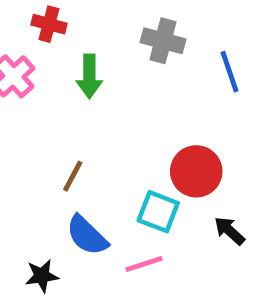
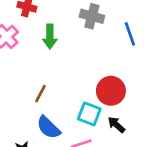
black arrow: (229, 231) -> (116, 125), moved

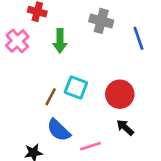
cyan square: (89, 114) -> (76, 88), moved

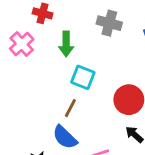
cyan square: (76, 88) -> (83, 77), moved
brown line: (51, 97) -> (70, 108), moved

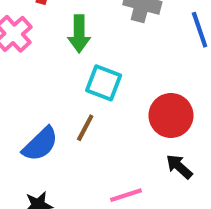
blue semicircle: (65, 137) -> (40, 144), moved, turned -88

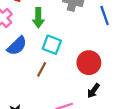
blue semicircle: (40, 144) -> (17, 46), moved
black arrow: (179, 167) -> (93, 91), turned -96

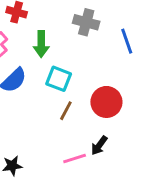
brown line: (42, 69) -> (66, 111), moved
black arrow: (93, 91) -> (99, 145), moved

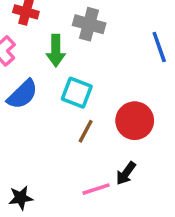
gray cross: (86, 22) -> (89, 24), moved

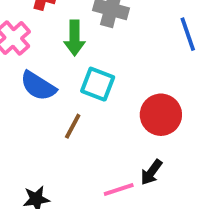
blue semicircle: (22, 94) -> (38, 86), turned 76
brown line: (86, 131) -> (73, 126), moved

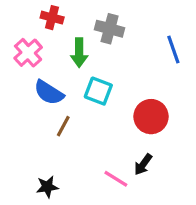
brown line: (73, 126) -> (63, 126), moved
pink line: (119, 190) -> (116, 179), turned 50

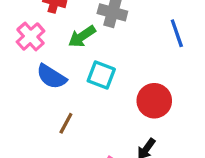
green arrow: (79, 53) -> (82, 36), turned 56
brown line: (63, 126) -> (66, 123), moved

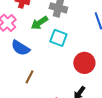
cyan square: (101, 75) -> (58, 38), moved

